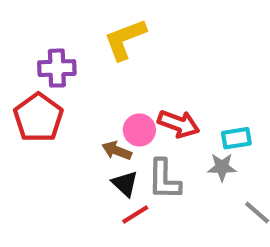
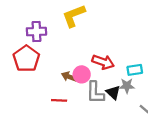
pink circle: (139, 130) -> (82, 74), moved
black triangle: (125, 184) -> (113, 93), moved
red line: (135, 215) -> (59, 100), moved, turned 35

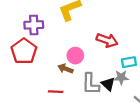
red arrow: (103, 62) -> (107, 40), moved
pink circle: (82, 74) -> (75, 56), moved

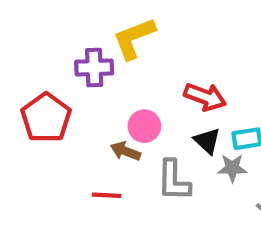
purple cross: (34, 25) -> (94, 68), moved
black triangle: (108, 84) -> (207, 141), moved

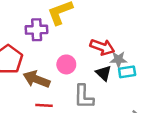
brown arrow: (126, 151) -> (37, 79), moved, size x1.5
gray star: (232, 168) -> (118, 59), moved

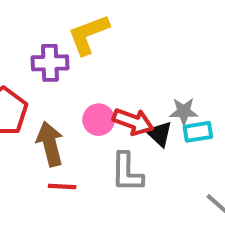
red arrow: (102, 47) -> (133, 122), moved
brown arrow: (37, 79) -> (50, 144), turned 55

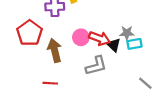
gray L-shape: (127, 172) -> (96, 66), turned -105
red line: (62, 186) -> (50, 83), moved

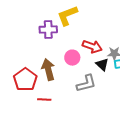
red pentagon: (30, 33) -> (25, 80), moved
red arrow: (99, 38) -> (92, 47), moved

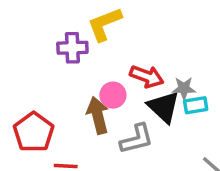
black triangle: (102, 65) -> (164, 107), size x1.5
brown arrow: (48, 70) -> (98, 115), moved

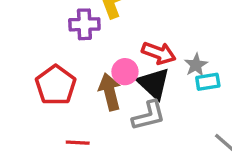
gray star: (184, 88) -> (196, 65), turned -30
black triangle: (164, 107) -> (154, 83), moved
red pentagon: (34, 132) -> (56, 85), moved

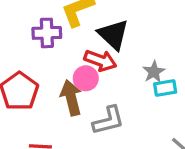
red arrow: (159, 53) -> (100, 60), moved
black triangle: (154, 83) -> (113, 35), moved

